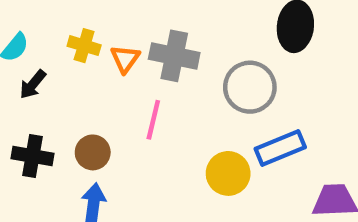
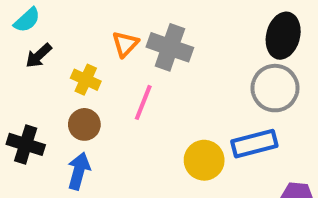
yellow cross: (84, 46) -> (86, 80), moved
gray circle: (250, 87) -> (275, 88), moved
black cross: (33, 156) -> (26, 144), moved

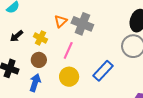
black arrow: (39, 56) -> (17, 36), moved
blue rectangle: (254, 144) -> (103, 71), moved, turned -35
yellow circle: (204, 160) -> (69, 77), moved

